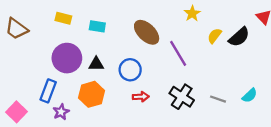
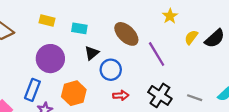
black triangle: (96, 64) -> (92, 53), moved, turned -40

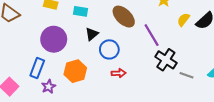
black cross: (160, 95) -> (166, 60), moved

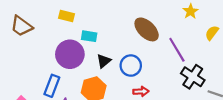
cyan rectangle: (80, 11) -> (89, 36), moved
black triangle: (92, 34) -> (104, 61), moved

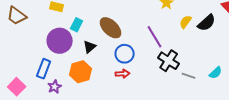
brown ellipse: (147, 29) -> (111, 28), moved
cyan rectangle: (89, 36) -> (77, 25), turned -72
blue circle: (131, 66) -> (125, 54), moved

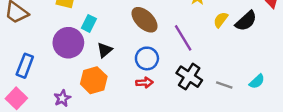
brown ellipse: (111, 28) -> (144, 20), moved
black cross: (169, 61) -> (189, 77), moved
blue rectangle: (44, 69) -> (25, 66), moved

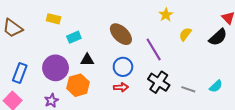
black semicircle: (246, 21) -> (218, 37), moved
cyan rectangle: (89, 23) -> (74, 37), turned 40
purple circle: (68, 43) -> (56, 68), moved
black triangle: (105, 50) -> (87, 60), turned 40

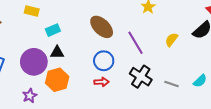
yellow semicircle: (185, 34) -> (171, 40), moved
black triangle: (87, 60) -> (57, 52), moved

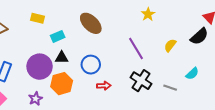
brown ellipse: (102, 27) -> (91, 23), moved
blue circle: (104, 61) -> (91, 65), moved
cyan semicircle: (200, 81) -> (192, 74), moved

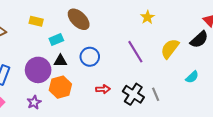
brown ellipse: (91, 23) -> (79, 19), moved
yellow semicircle: (170, 45) -> (170, 49), size x1.5
blue circle: (91, 65) -> (90, 57), moved
black cross: (141, 81) -> (133, 94), moved
gray line: (170, 88) -> (156, 94), moved, turned 48

